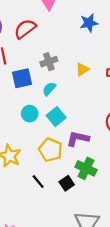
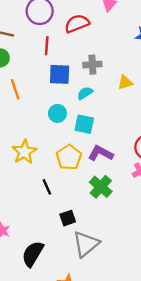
cyan square: (56, 117) -> (84, 124), turned 36
black square: (67, 183) -> (68, 218), moved

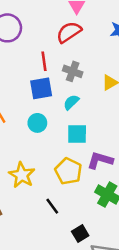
red semicircle: (77, 24) -> (69, 32), moved
red line: (47, 46) -> (44, 61), moved
gray cross: (92, 65) -> (73, 71), turned 36
cyan circle: (57, 113) -> (37, 123), moved

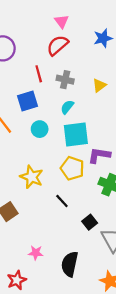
blue square: (41, 88) -> (27, 101), moved
cyan square: (77, 134) -> (76, 134), size x1.4

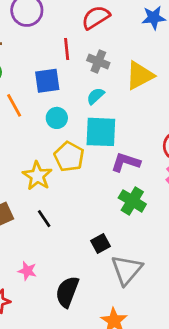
yellow triangle: (99, 85) -> (140, 76), size x1.6
yellow pentagon: (72, 168) -> (69, 157), moved
black line: (62, 201) -> (44, 219), moved

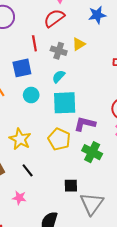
yellow triangle: (140, 76) -> (79, 44), moved, size x0.6
yellow pentagon: (69, 157) -> (59, 139), moved
black square: (100, 244) -> (71, 186), turned 32
pink star: (27, 271) -> (19, 198), moved

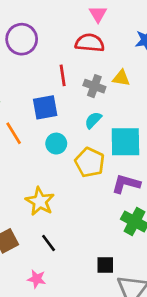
red semicircle: (54, 18) -> (90, 43), turned 40
yellow triangle: (79, 44) -> (121, 78), turned 40
cyan square: (65, 103) -> (125, 142), moved
yellow pentagon: (59, 139) -> (90, 162), moved

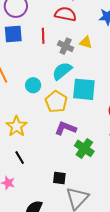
blue square: (45, 107) -> (13, 34), moved
cyan semicircle: (93, 120) -> (62, 71), size x1.5
purple L-shape: (126, 184) -> (66, 128), moved

